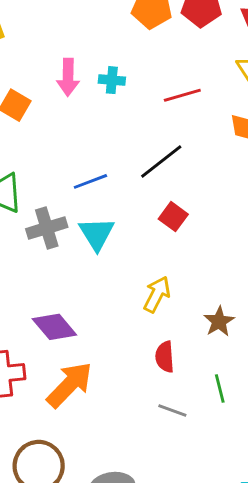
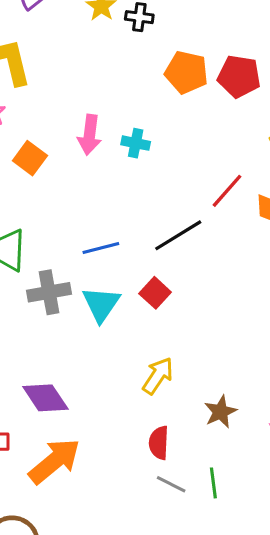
red line: (182, 95) -> (227, 191), moved, turned -39
red square: (173, 217) -> (155, 293), moved
gray line: (172, 410) -> (171, 484), moved

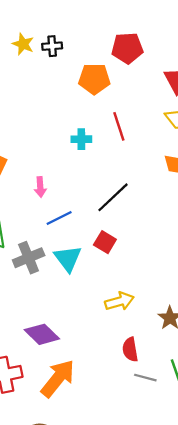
red pentagon: (239, 76) -> (127, 48), moved
pink arrow: (89, 135) -> (40, 187), moved, size x0.7
cyan cross: (136, 143) -> (81, 139), moved
red line: (227, 191) -> (119, 126), moved, turned -48
yellow arrow: (158, 376) -> (119, 301), turned 52

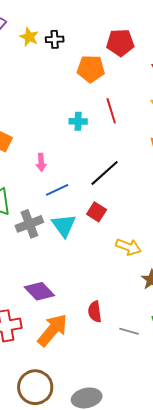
yellow arrow: (119, 301) -> (128, 247), moved, turned 35
red semicircle: (130, 349) -> (95, 312), moved

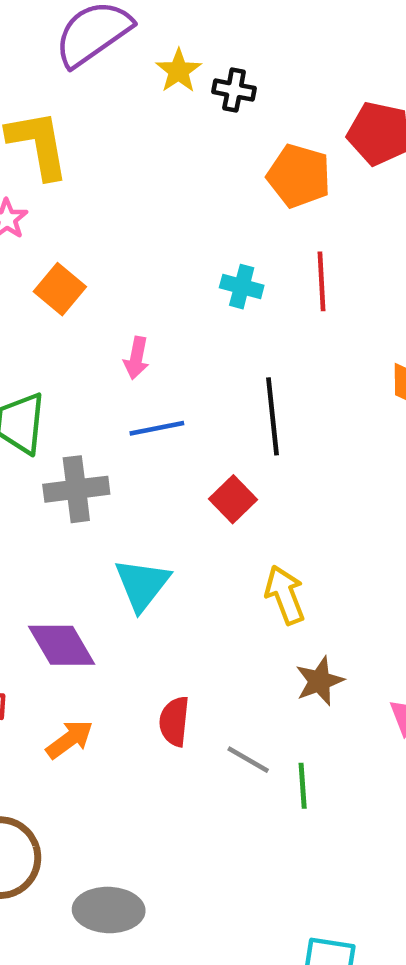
black line: (105, 173) -> (272, 416), turned -68
cyan triangle: (64, 225) -> (142, 584), moved
yellow arrow: (128, 247) -> (285, 595), turned -145
orange arrow: (52, 330) -> (70, 739), size x0.6
gray line: (129, 331) -> (248, 760), moved

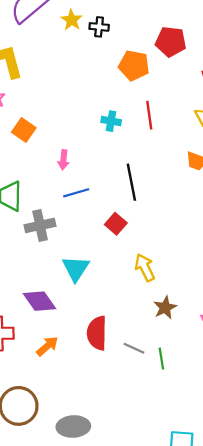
red semicircle: (174, 721) -> (97, 333), size x1.4

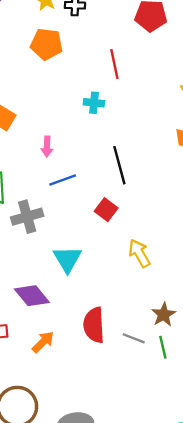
orange pentagon: (134, 65) -> (46, 44), moved
red line: (149, 115) -> (114, 64), moved
brown star: (165, 308) -> (164, 315), moved

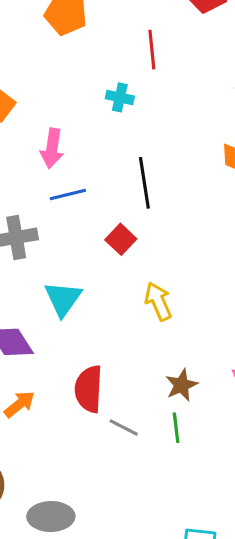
pink arrow: (47, 147) -> (52, 148), size x1.4
gray line: (134, 338) -> (124, 428), moved

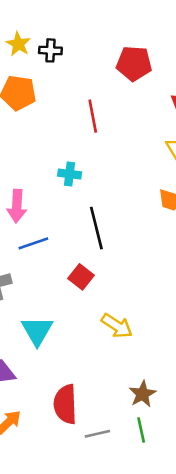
cyan cross: (120, 97) -> (70, 174), moved
yellow arrow: (158, 301) -> (117, 326), turned 152
gray line: (124, 428) -> (97, 434), turned -35

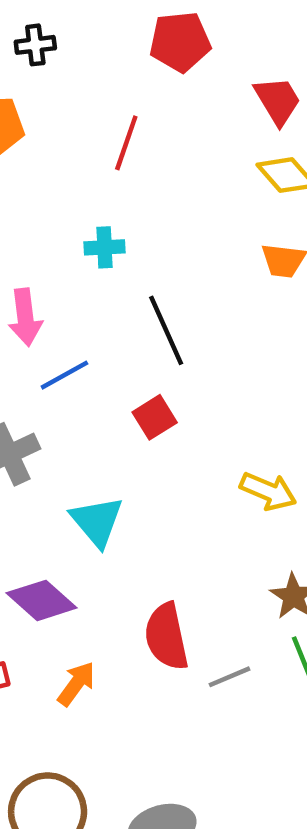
red line: (93, 116) -> (126, 143), turned 40
red square: (81, 277) -> (155, 417), turned 30
yellow arrow: (117, 326) -> (268, 491), moved

